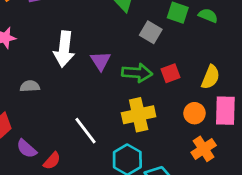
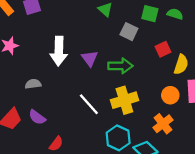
red square: (170, 73) -> (163, 49), moved
white line: (86, 131) -> (89, 104), moved
purple semicircle: (27, 149) -> (37, 117), moved
orange cross: (204, 149) -> (163, 124), moved

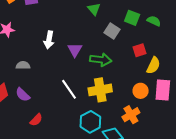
white arrow: (59, 51) -> (49, 40), size x0.7

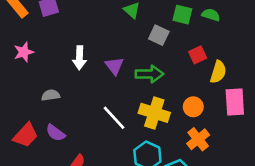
yellow cross: (100, 90) -> (154, 113), turned 35
orange circle: (141, 91) -> (193, 107), moved

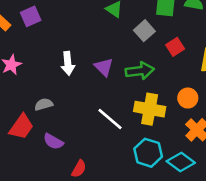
gray square: (159, 35) -> (144, 31), turned 30
red square: (198, 55) -> (175, 47), moved
red trapezoid: (26, 135) -> (21, 127), moved

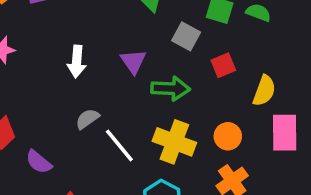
gray square: (144, 31) -> (186, 36), turned -30
purple triangle: (104, 67) -> (133, 61), moved
gray semicircle: (44, 104) -> (87, 119), moved, turned -30

